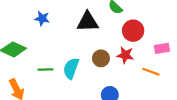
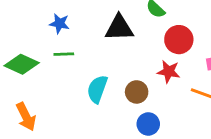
brown circle: (101, 58) -> (137, 92), moved
green line: (45, 69) -> (64, 54), moved

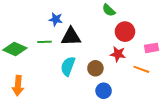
blue star: (59, 24) -> (56, 19), moved
black triangle: (119, 28) -> (71, 37), moved
orange arrow: (26, 117) -> (18, 86), turned 30

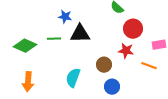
cyan semicircle: (68, 66) -> (73, 78), moved

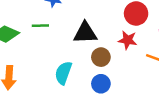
black triangle: (80, 34) -> (85, 33), moved
blue circle: (112, 87) -> (101, 84), moved

